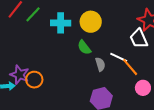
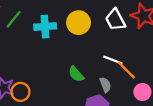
white trapezoid: (139, 39) -> (115, 20), moved
green semicircle: (84, 47) -> (76, 74), moved
gray semicircle: (100, 64) -> (105, 85), moved

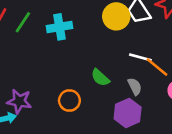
yellow circle: (79, 23) -> (116, 16), moved
orange circle: (20, 92) -> (69, 101), moved

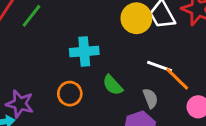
cyan cross: (59, 27) -> (84, 51), moved
orange circle: (69, 101) -> (70, 94), moved

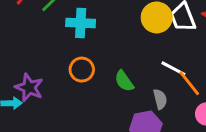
cyan cross: (84, 51) -> (81, 23), moved
orange circle: (70, 94) -> (82, 70), moved

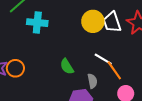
orange circle: (82, 70) -> (15, 68), moved

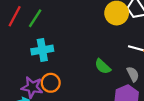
cyan cross: (37, 23) -> (42, 50), moved

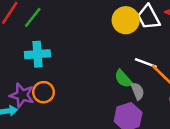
green semicircle: (103, 66) -> (123, 79), moved

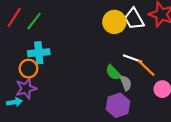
orange circle: (43, 92) -> (28, 69), moved
purple star: (22, 95) -> (26, 88), turned -30

